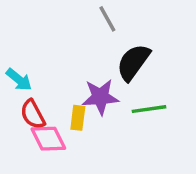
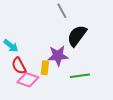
green line: (149, 109) -> (80, 76), moved
pink diamond: (48, 139) -> (28, 80), turned -45

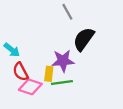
green line: (80, 76) -> (62, 83), moved

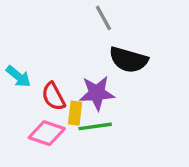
black semicircle: (84, 39) -> (129, 60), turned -110
red semicircle: (21, 72) -> (53, 96), moved

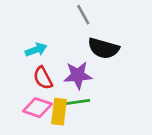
cyan arrow: (18, 76) -> (36, 50), moved, turned -60
yellow rectangle: (75, 113) -> (59, 112), moved, size x1.4

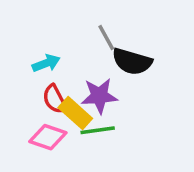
gray line: (83, 15) -> (106, 37), moved
yellow rectangle: (59, 112) -> (75, 113), moved, turned -55

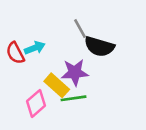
red semicircle: (55, 99) -> (15, 53), moved
pink diamond: (48, 137) -> (36, 103), turned -60

